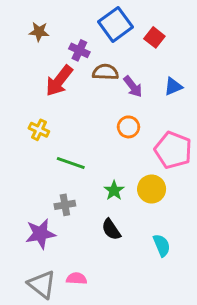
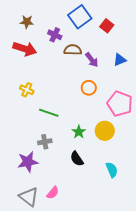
red arrow: (59, 81) -> (25, 49), moved, turned -110
pink semicircle: (76, 279) -> (53, 193), turned 128

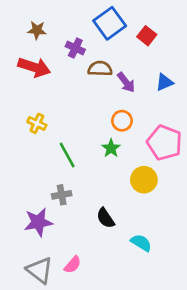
green line: (49, 113) -> (67, 155), turned 42
green star: (79, 132) -> (111, 148), moved
cyan semicircle: (112, 170) -> (141, 243), moved, turned -35

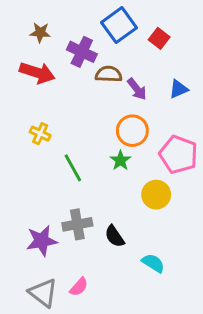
purple cross: (75, 48) -> (82, 52), size x1.4
orange circle: (122, 121) -> (132, 131), size x1.4
gray cross: (62, 195) -> (77, 224), moved, size x1.4

